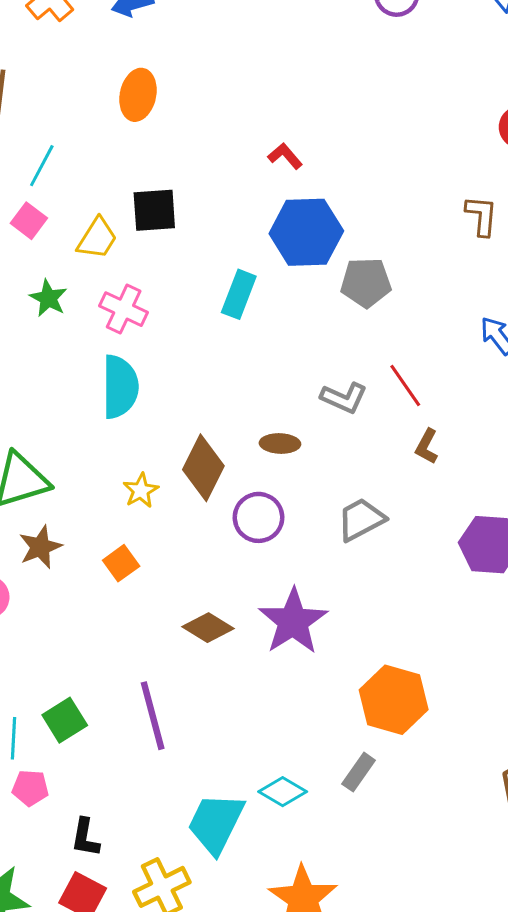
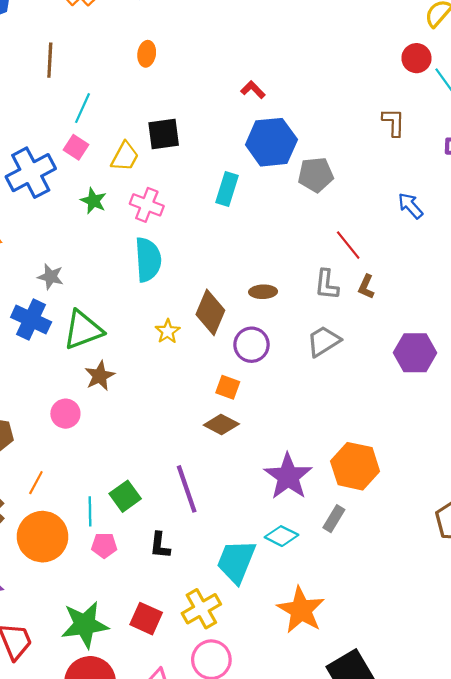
orange ellipse: (138, 95) -> (147, 54), size x0.7
gray L-shape: (344, 398) -> (327, 285), moved, turned 76
orange square: (121, 563) -> (228, 387), moved, turned -30
purple star: (293, 621) -> (288, 476), moved
black L-shape: (85, 838) -> (160, 545), moved

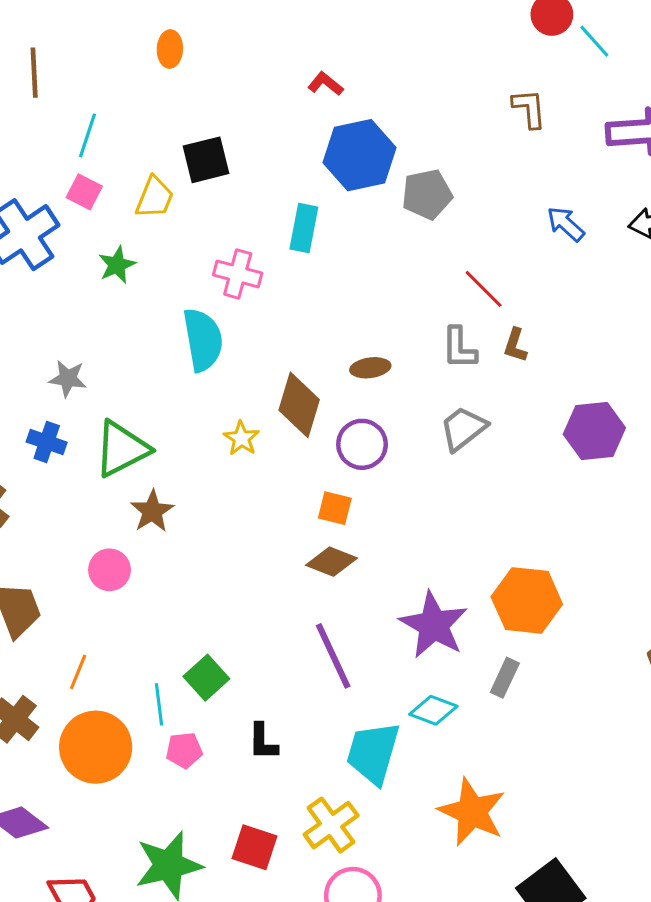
green star: (93, 201) -> (117, 265), turned 30
pink cross: (147, 205) -> (238, 274), moved
blue cross: (31, 320) -> (47, 442), size x0.7
purple line: (187, 489) -> (333, 656), moved

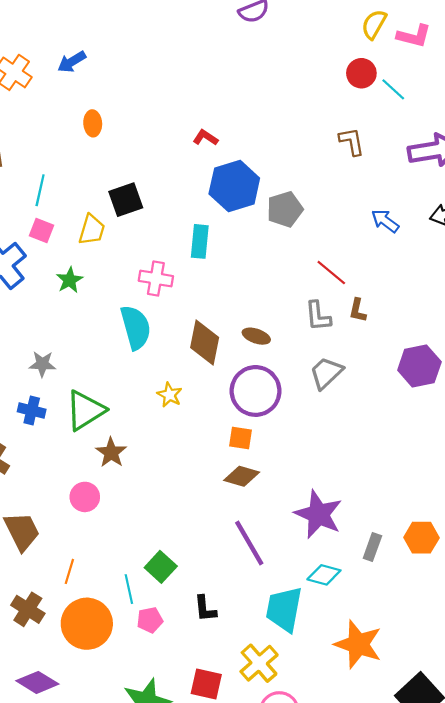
brown ellipse: (370, 368) -> (256, 336), turned 32
brown diamond: (299, 405) -> (205, 343), moved
purple circle: (362, 444) -> (256, 391), size x1.4
orange hexagon: (527, 600) -> (421, 538), moved, size x0.7

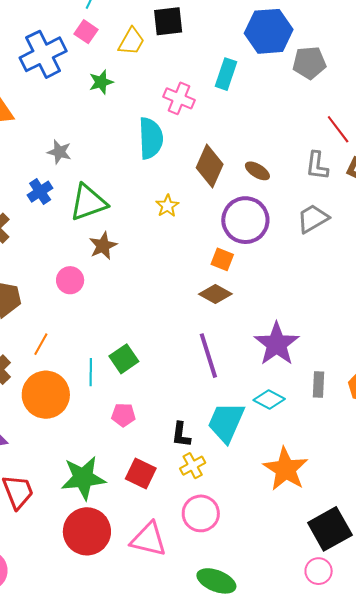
blue cross: (32, 410) -> (40, 192), turned 30
gray rectangle: (372, 547) -> (318, 384), turned -30
black L-shape: (205, 609) -> (181, 435), moved
pink pentagon: (150, 620) -> (123, 415), moved
yellow cross: (259, 663) -> (193, 466), size x0.7

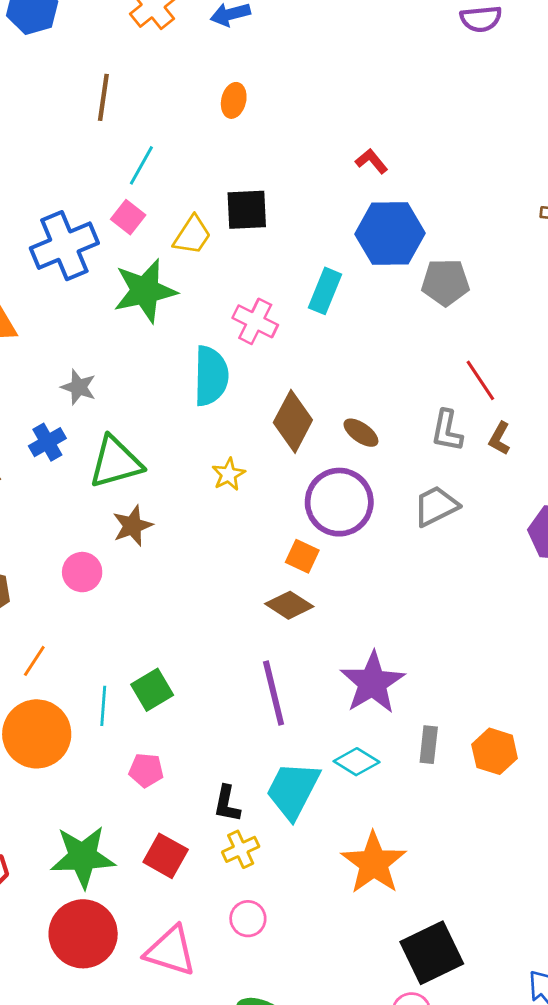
green star: (101, 82) -> (145, 291), size x1.8
pink circle: (201, 513) -> (248, 919), size x0.7

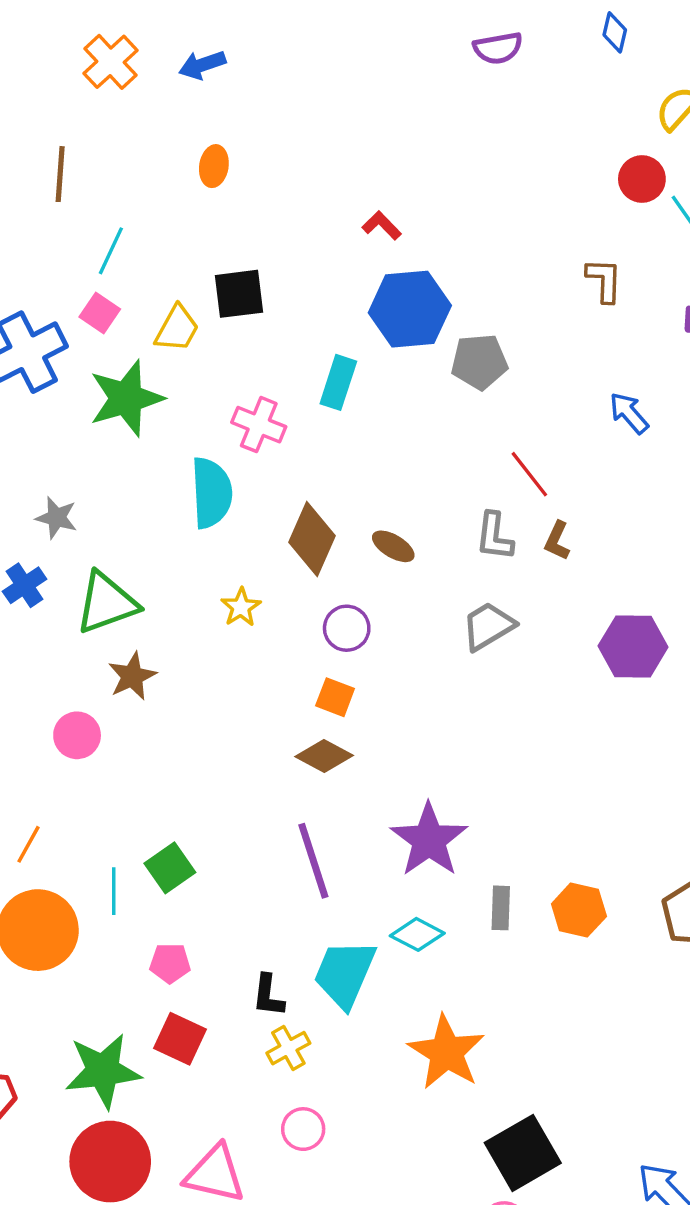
purple circle: (339, 502) -> (347, 628), moved, size x0.6
red square: (166, 856) -> (180, 1039), moved

